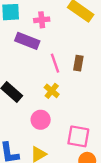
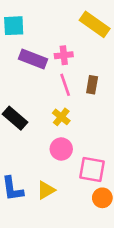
pink cross: (42, 20) -> (64, 55), moved
pink circle: (41, 120) -> (61, 149), moved

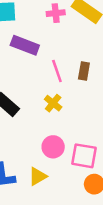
pink cross: (64, 55) -> (56, 13), moved
pink circle: (61, 149) -> (53, 147), moved

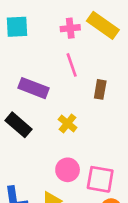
purple rectangle: (25, 45) -> (33, 88), moved
pink line: (57, 71) -> (72, 65), moved

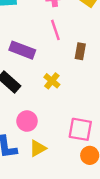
pink circle: (68, 170) -> (27, 121), moved

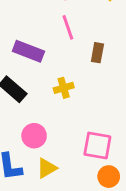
yellow cross: (52, 81) -> (64, 88), turned 35

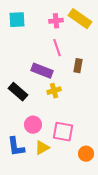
purple rectangle: (28, 51) -> (42, 71), moved
pink square: (97, 146) -> (63, 132), moved

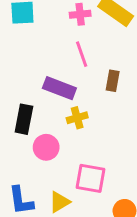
black rectangle: (18, 92) -> (24, 119), turned 60
pink circle: (33, 125) -> (46, 147), moved

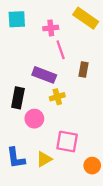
pink cross: (80, 14) -> (51, 28), moved

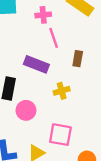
yellow cross: (57, 97) -> (62, 91), moved

